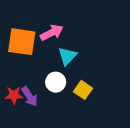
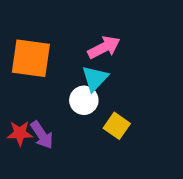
pink arrow: (52, 33) -> (104, 47), moved
white circle: (56, 82) -> (84, 100), moved

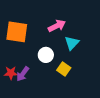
cyan triangle: (95, 78) -> (72, 43), moved
purple arrow: (42, 135) -> (23, 74), turned 70

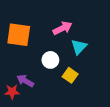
red star: (11, 73) -> (12, 92), moved
purple arrow: (23, 74) -> (25, 81), turned 84

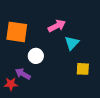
white circle: (50, 60) -> (36, 56), moved
yellow square: (70, 75) -> (83, 69), moved, turned -32

